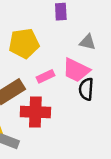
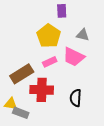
yellow pentagon: (24, 43) -> (49, 36), moved, turned -30
black semicircle: (86, 89) -> (76, 98), moved

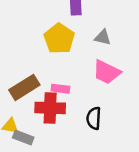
pink trapezoid: (74, 57) -> (107, 72), moved
pink rectangle: (50, 62) -> (60, 89), moved, turned 32

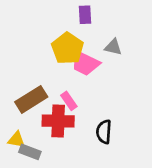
pink trapezoid: (107, 72) -> (85, 63), moved
pink rectangle: (60, 89) -> (69, 101), turned 48

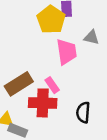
yellow pentagon: (68, 48) -> (51, 20), moved
pink trapezoid: (85, 63) -> (66, 52), turned -124

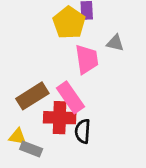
pink rectangle: (52, 85) -> (70, 97), size x1.6
black semicircle: (83, 112) -> (83, 131), moved

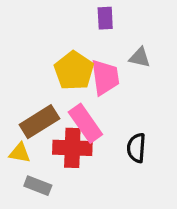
yellow pentagon: (69, 23) -> (74, 71), moved
black semicircle: (83, 131) -> (136, 148), moved
yellow triangle: (17, 137) -> (20, 153), moved

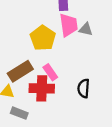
pink trapezoid: (105, 77) -> (69, 25), moved
pink rectangle: (85, 123) -> (50, 72), size x0.7

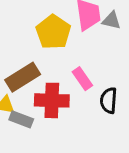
pink rectangle: (50, 72) -> (82, 79), moved
gray rectangle: (19, 113) -> (21, 119), moved

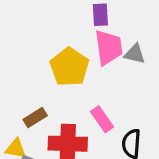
brown rectangle: (23, 77) -> (35, 118), size x0.6

